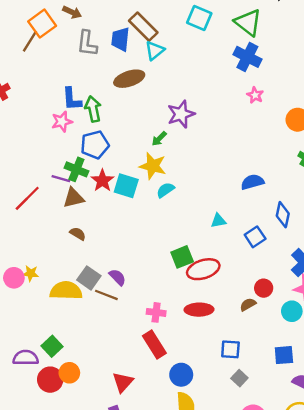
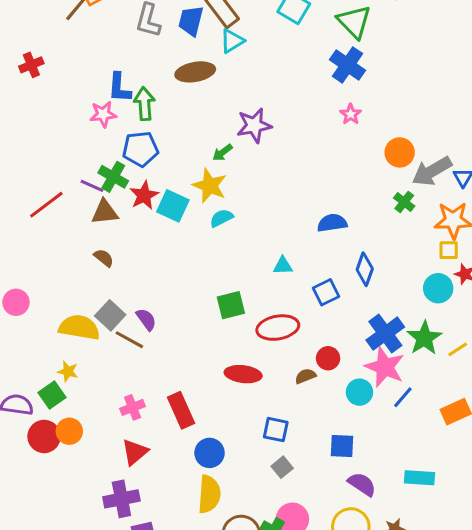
red ellipse: (203, 269) -> (278, 328), moved
yellow star: (31, 273) -> (68, 371), moved
pink cross: (156, 312) -> (133, 407), moved, turned -36

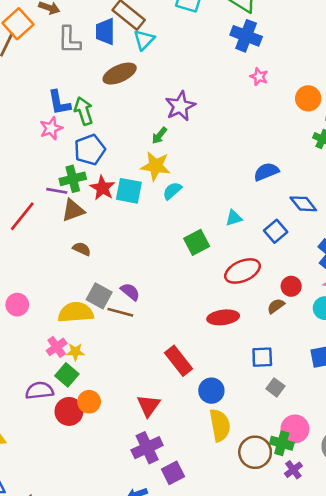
green cross: (113, 177) -> (73, 179), turned -30
blue diamond: (365, 269) -> (303, 204), turned -44
green square: (231, 305) -> (197, 242), moved
pink cross: (133, 407) -> (57, 347), moved

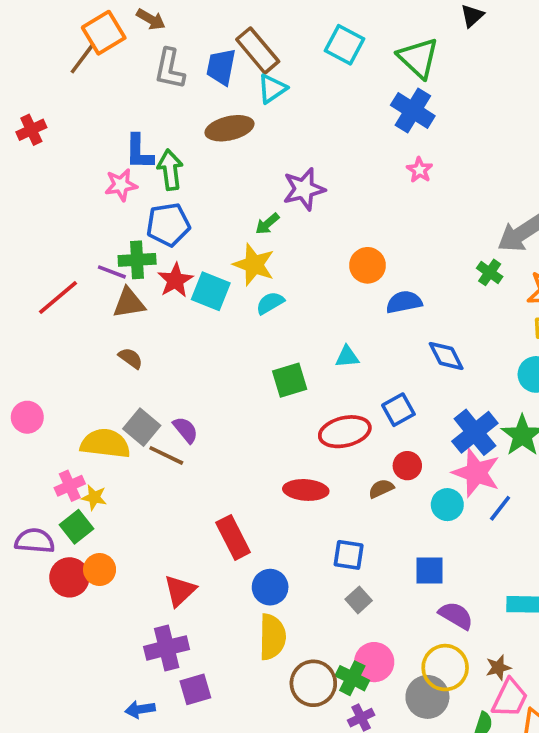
orange circle: (308, 98) -> (368, 265), moved
blue square: (276, 231) -> (398, 410), moved

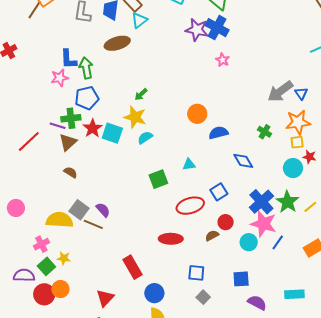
purple star: (304, 189) -> (197, 30), moved, turned 30
green cross: (490, 272) -> (265, 132), moved
brown triangle: (129, 303) -> (68, 142), turned -30
yellow star: (94, 497) -> (64, 258), moved

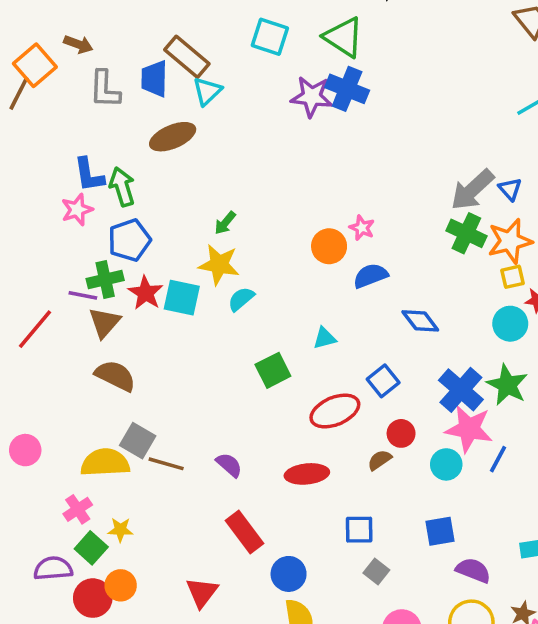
pink star: (223, 60) -> (362, 228), moved
green cross: (265, 132) -> (466, 233), moved, size x1.5
brown semicircle: (71, 172) -> (115, 376), size x1.6
purple semicircle: (103, 210) -> (229, 465), moved

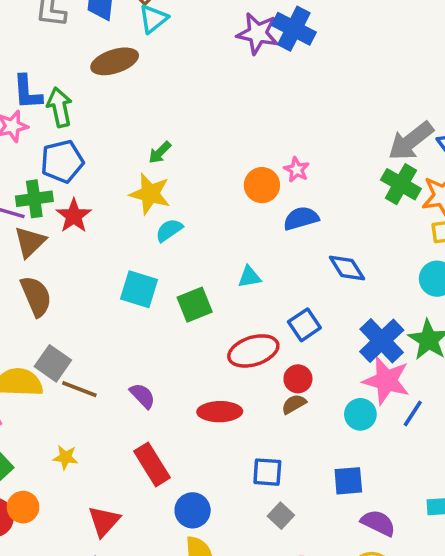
cyan square: (182, 298) -> (139, 289), moved
brown semicircle: (115, 376) -> (36, 296), turned 36
red circle: (401, 433) -> (298, 379), moved
yellow star: (120, 530) -> (65, 457), moved

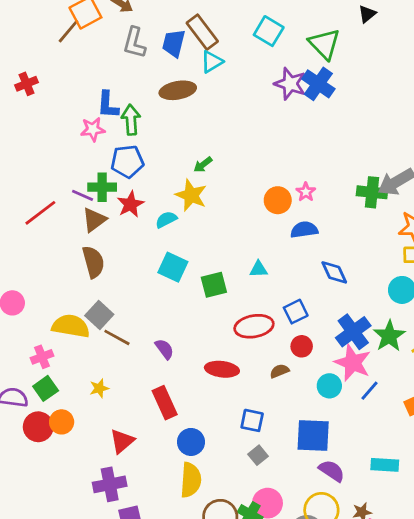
green cross: (401, 184) -> (372, 192), moved, turned -32
cyan semicircle: (169, 230) -> (166, 220), moved
red circle: (298, 379) -> (302, 346), moved
yellow star: (65, 457) -> (99, 388), turned -30
blue square: (348, 481) -> (313, 436), size x1.5

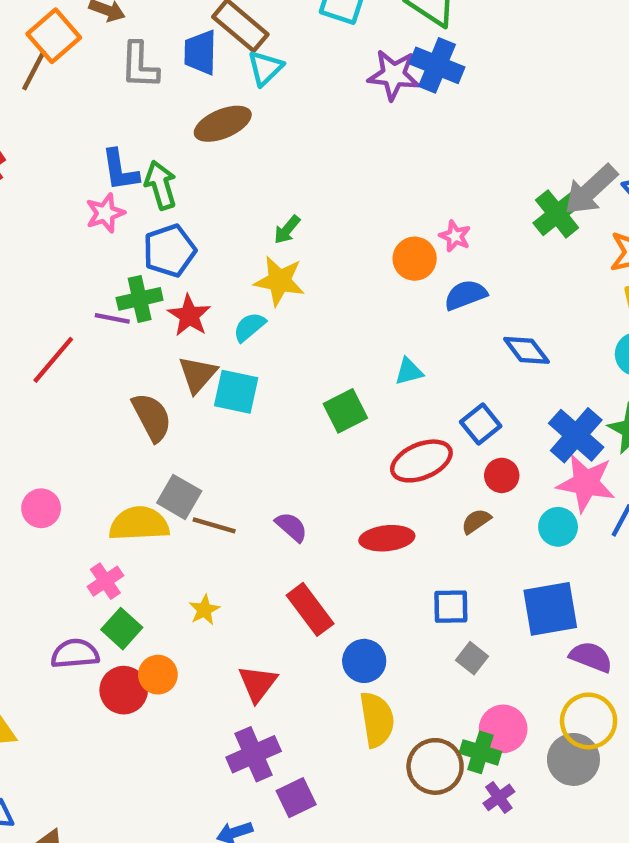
green cross: (372, 192) -> (557, 214), turned -32
brown triangle: (94, 220) -> (197, 374), moved
cyan square: (173, 267) -> (236, 392), moved

